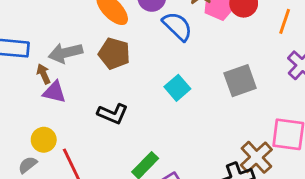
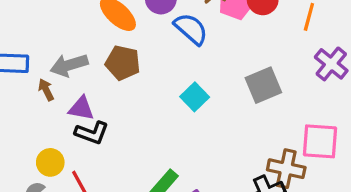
purple triangle: (54, 92) -> (81, 108), moved
black L-shape: (113, 114) -> (92, 133), moved
brown cross: (256, 157) -> (286, 169), turned -32

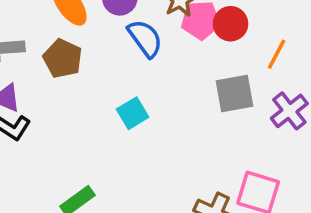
gray square: (263, 85) -> (235, 94), moved

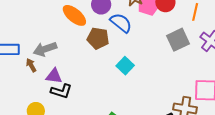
brown pentagon: (63, 59) -> (98, 38), moved

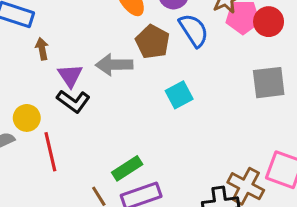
gray arrow: (45, 49) -> (114, 65), moved
purple triangle: (54, 76) -> (70, 76), turned 30

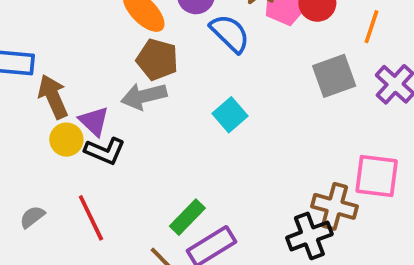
brown pentagon: (153, 42) -> (157, 60), moved
brown arrow: (42, 49) -> (53, 97), size x1.6
yellow circle: (27, 118) -> (66, 140), moved

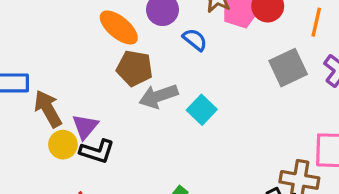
blue semicircle: (230, 33) -> (195, 40), size x0.7
gray arrow: (144, 96) -> (158, 96), moved
purple triangle: (94, 121) -> (85, 127), turned 32

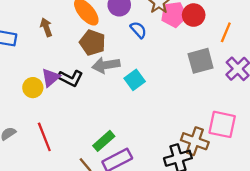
brown arrow: (48, 109) -> (46, 27), moved, size x0.7
black L-shape: (97, 151) -> (70, 78), moved

